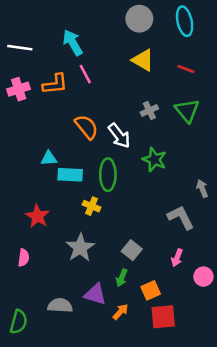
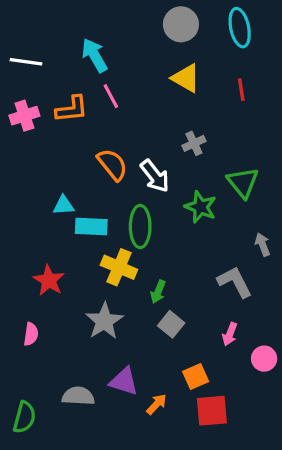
red line: (186, 69) -> (241, 90), turned 60
green triangle: (187, 111) -> (243, 182), moved
yellow cross: (92, 206) -> (119, 267), size x1.5
green arrow: (122, 278) -> (158, 292), moved

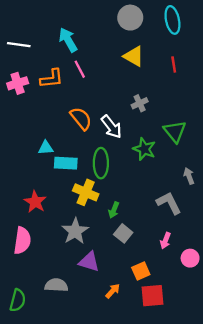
pink semicircle: (31, 334) -> (22, 241), size x1.6
purple triangle: (124, 381) -> (89, 262), moved

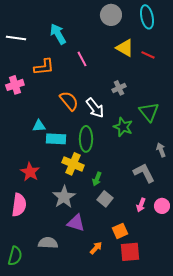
yellow triangle: (134, 56) -> (125, 48), moved
red line: (174, 65) -> (148, 55), turned -56
pink line: (80, 69) -> (82, 59), moved
pink cross: (18, 83) -> (15, 85), moved
pink circle: (190, 258) -> (162, 206), moved

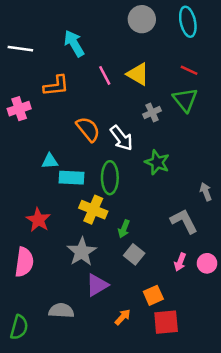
yellow triangle: (125, 48) -> (138, 74), moved
green triangle: (149, 112) -> (185, 100), moved
purple triangle: (76, 223) -> (97, 285), turned -48

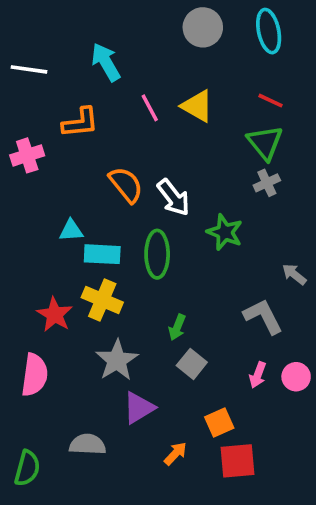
gray cross: (152, 112) -> (267, 183), moved
gray arrow: (206, 192) -> (294, 274), turned -30
yellow cross: (93, 210) -> (102, 300), moved

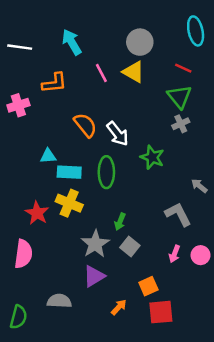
gray circle: (203, 27) -> (140, 42), moved
cyan ellipse: (269, 31) -> (196, 31), moved
gray star: (117, 360) -> (95, 244), moved

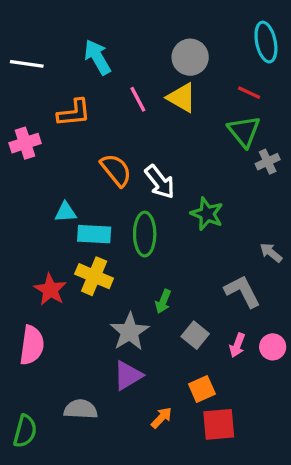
gray cross: (181, 124) -> (268, 162), moved
gray square: (130, 246) -> (195, 335), moved

